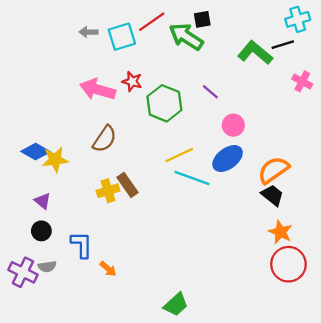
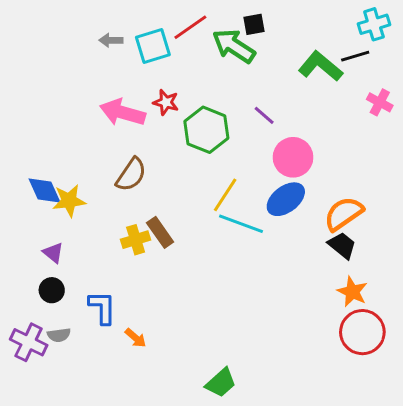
pink circle: (233, 125) -> (293, 157), size x1.4
blue diamond: (36, 152) -> (44, 191), turned 36
yellow line: (179, 155) -> (225, 195), turned -32

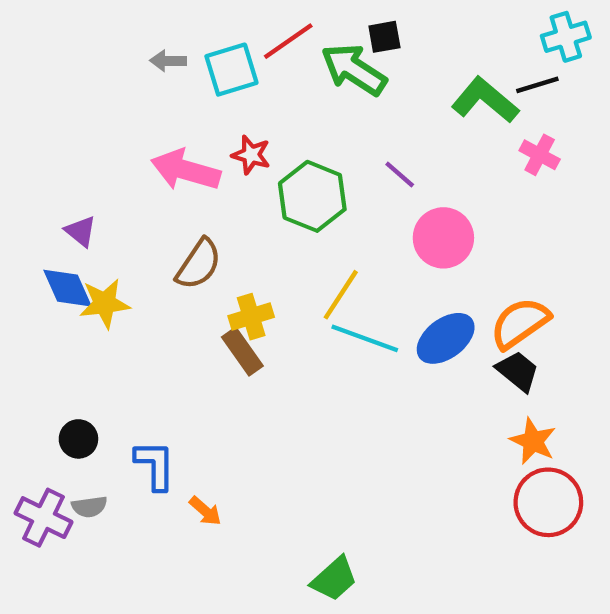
pink cross: (380, 102) -> (540, 155), moved
blue ellipse: (286, 199) -> (446, 338), moved
yellow cross: (136, 240) -> (251, 317), moved
purple triangle: (53, 253) -> (81, 231), moved

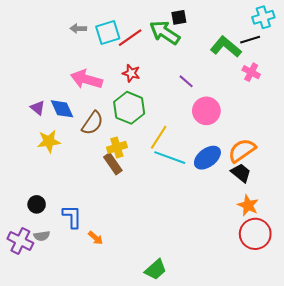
red line: (288, 41) -> (130, 38), moved
red star: (251, 155) -> (131, 73), moved
green hexagon: (312, 196) -> (129, 108), moved
blue diamond: (68, 288) -> (62, 109), moved

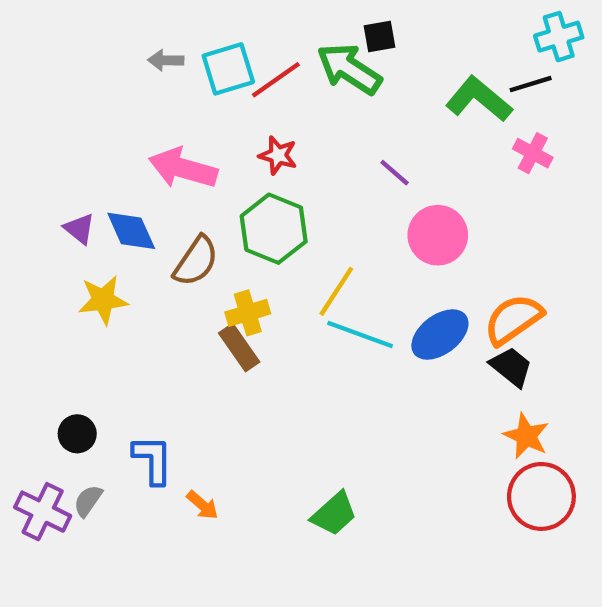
gray semicircle: (42, 236) -> (88, 501), turned 133
green trapezoid: (156, 269) -> (334, 514), moved

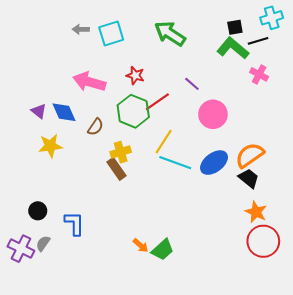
black square: (379, 37) -> (235, 27), moved
red line: (276, 80) -> (157, 102), moved
brown semicircle: (196, 261) -> (95, 127), size x0.7
orange arrow: (202, 505) -> (141, 245), moved

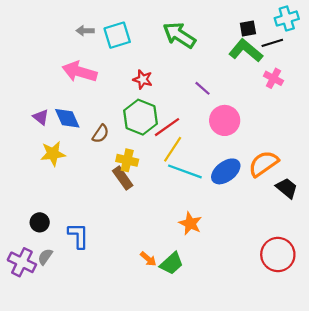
pink arrow: (89, 82) -> (80, 72), moved
red line: (157, 102) -> (167, 127), moved
yellow cross: (121, 152) -> (127, 160), turned 30
black trapezoid: (249, 178) -> (287, 188), moved
orange star: (256, 212) -> (190, 223), moved

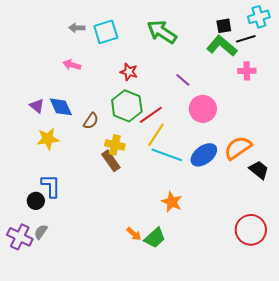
pink arrow: (80, 72) -> (72, 65), size x0.6
pink cross: (273, 78) -> (247, 71), turned -30
blue L-shape: (78, 236) -> (51, 186), moved

